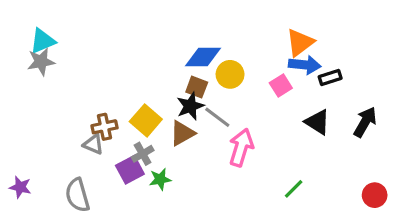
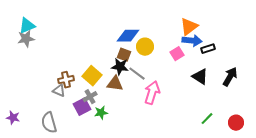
black star: (190, 106) -> (120, 67), turned 30
brown triangle: (182, 133) -> (115, 84), turned 36
green line: (294, 189) -> (207, 119), moved

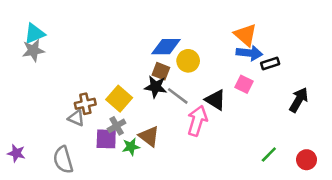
orange triangle: (189, 27) -> (245, 35), turned -42
pink square: (177, 54) -> (244, 84), moved, turned -32
black triangle: (200, 77) -> (215, 100), moved
brown triangle: (115, 84) -> (149, 136), moved, turned 30
purple square: (82, 107) -> (106, 139), turned 30

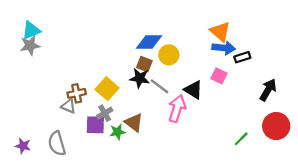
purple star: (16, 153) -> (23, 146), moved
red circle: (307, 160) -> (276, 126), moved, size x1.5

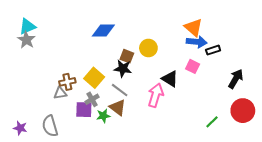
blue diamond: (149, 42) -> (103, 31), moved
gray star: (30, 46) -> (26, 40), turned -30
gray line: (160, 86) -> (120, 90), moved
gray triangle: (68, 106) -> (60, 93), turned -32

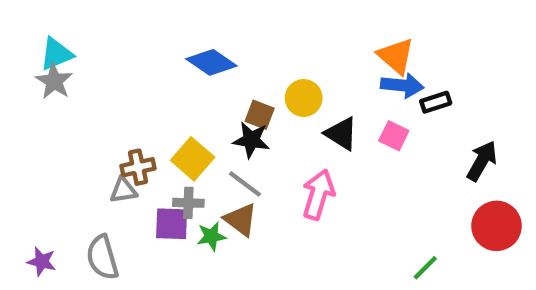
blue diamond: (103, 31) -> (211, 62), turned 35
black triangle: (170, 79) -> (341, 134), moved
gray cross: (92, 99) -> (188, 203), turned 32
green line: (212, 122) -> (425, 268), moved

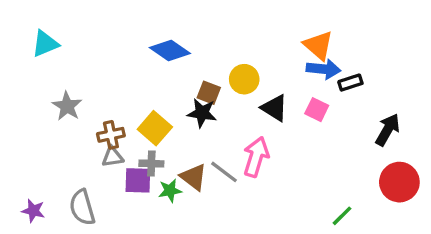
gray star: (54, 81) -> (67, 106), moved
gray line: (245, 184) -> (224, 172), moved
gray triangle: (123, 190) -> (113, 157), moved

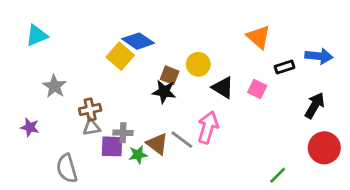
blue arrow: (323, 69) -> (319, 56), moved
yellow square: (155, 128) -> (120, 56), moved
purple star: (33, 211) -> (30, 127), moved

